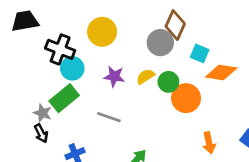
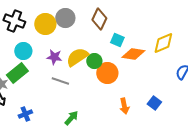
gray circle: (160, 43) -> (65, 18), moved
black cross: (60, 49) -> (14, 21), moved
yellow semicircle: (145, 76) -> (77, 57), size x1.6
gray line: (109, 117) -> (60, 81), moved

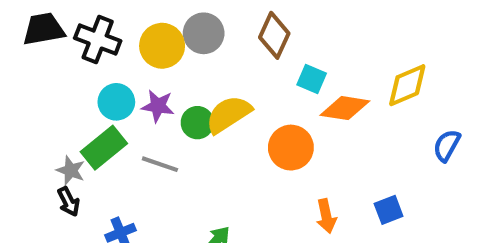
purple star: (54, 57) -> (158, 106), moved
green circle: (94, 61) -> (197, 123), moved
gray line: (60, 81) -> (160, 164), moved
blue square: (154, 103) -> (389, 210), turned 32

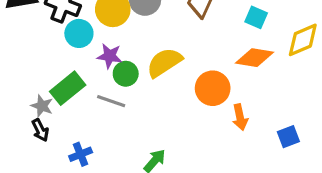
cyan square: (312, 79) -> (256, 17), moved
cyan circle: (116, 102) -> (79, 33), moved
green circle: (197, 123) -> (126, 74), moved
orange arrow: (326, 216) -> (240, 117), moved

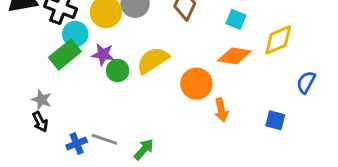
green rectangle: (68, 88) -> (65, 54), moved
gray line: (111, 101) -> (104, 139), moved
blue square: (288, 137) -> (275, 120), moved, turned 36

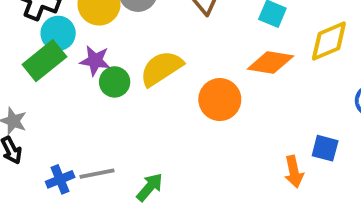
orange arrow: (221, 110) -> (294, 172), moved
gray line: (104, 139) -> (97, 174), turned -30

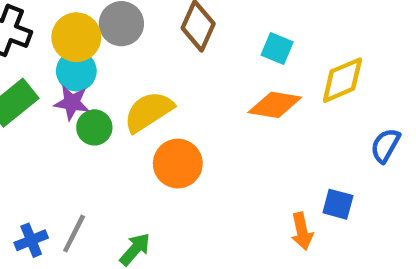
cyan circle: (58, 33) -> (76, 71), moved
orange circle: (220, 100) -> (178, 164), moved
gray line: (97, 174) -> (74, 233), turned -52

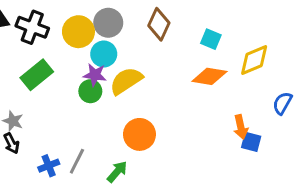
cyan circle: (76, 71) -> (104, 54), moved
purple star: (72, 103) -> (95, 75), moved
orange circle: (178, 164) -> (139, 134), moved
orange arrow: (302, 231) -> (241, 127), moved

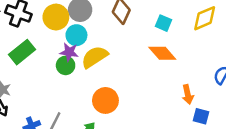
yellow diamond: (254, 60) -> (205, 18), moved
orange diamond: (209, 76) -> (162, 53), turned 40
blue square: (251, 142) -> (201, 116), moved

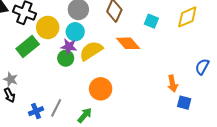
yellow circle: (56, 17) -> (48, 27), moved
orange diamond: (162, 53) -> (128, 43), moved

